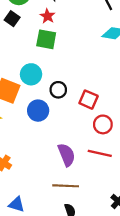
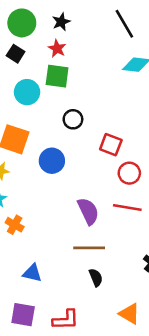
cyan circle: (31, 74) -> (27, 92), moved
black circle: (58, 90) -> (73, 119), moved

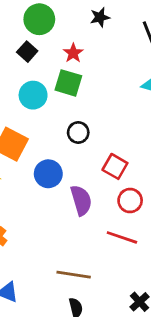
black star: (61, 22) -> (100, 17), moved
purple semicircle: (88, 211) -> (81, 200), moved

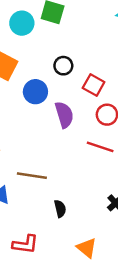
black circle: (78, 132) -> (63, 66), moved
brown line: (74, 275) -> (32, 176), moved

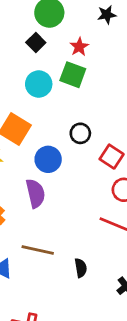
purple semicircle: (64, 115) -> (35, 193), moved
black semicircle: (60, 209) -> (81, 268), moved

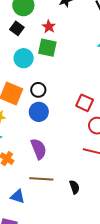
black circle: (80, 133) -> (38, 90), moved
purple semicircle: (35, 193) -> (39, 149), moved

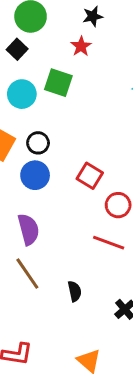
red star: (49, 27) -> (81, 46), moved
red square: (85, 103) -> (90, 176), moved
brown line: (41, 179) -> (27, 274), turned 45

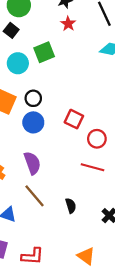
red star: (81, 46) -> (68, 24), moved
green square: (58, 83) -> (44, 52), turned -35

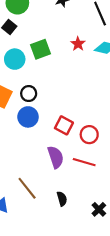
red star: (68, 24) -> (78, 44), moved
red square: (74, 119) -> (64, 125), moved
purple semicircle: (32, 163) -> (56, 157), moved

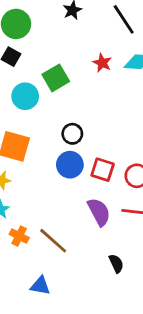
black circle: (29, 94) -> (72, 134), moved
blue circle: (28, 117) -> (70, 165), moved
brown line: (27, 188) -> (53, 241), moved

